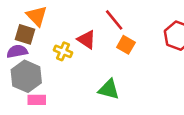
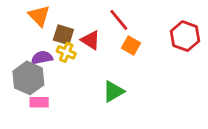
brown square: (25, 34) -> (63, 35), moved
purple semicircle: (17, 51) -> (42, 58), moved
green triangle: (109, 89) -> (113, 91), turned -45

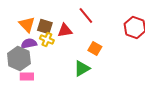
orange triangle: (39, 16) -> (27, 24), moved
red triangle: (90, 40) -> (65, 30), turned -42
orange square: (131, 46) -> (95, 48), moved

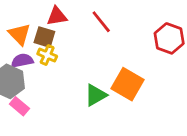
red triangle: (65, 30) -> (57, 16), moved
orange square: (95, 48) -> (128, 84), moved, size x1.6
pink rectangle: (27, 76) -> (19, 106), turned 40

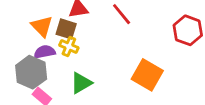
green triangle: (96, 95) -> (81, 83), moved

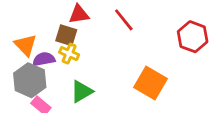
orange triangle: (42, 26) -> (26, 45), moved

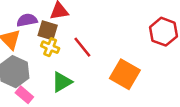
red line: (124, 20) -> (82, 47), moved
purple semicircle: (44, 59) -> (27, 20), moved

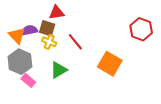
purple semicircle: (27, 20) -> (29, 30), moved

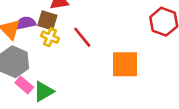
orange square: (110, 64) -> (125, 64), turned -30
green triangle: (59, 70) -> (44, 91), moved

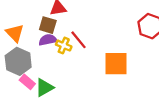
purple semicircle: (25, 23) -> (48, 40), moved
yellow cross: (50, 37) -> (64, 46), moved

